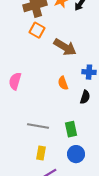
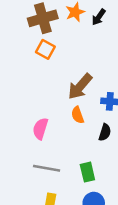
brown arrow: (65, 47) -> (80, 87), moved, turned 100
pink semicircle: (15, 81) -> (40, 129), moved

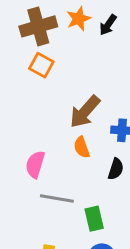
gray line: (47, 168) -> (57, 199), moved

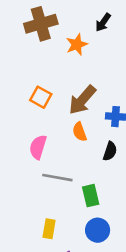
orange star: (79, 19) -> (77, 45), moved
orange square: (41, 65) -> (41, 97), moved

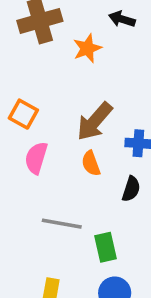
black arrow: (103, 22) -> (122, 19), turned 72
orange square: (41, 97) -> (23, 114), moved
pink semicircle: (38, 147) -> (36, 158), moved

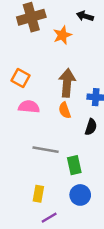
brown arrow: (95, 121) -> (67, 83), turned 144
pink semicircle: (36, 158) -> (29, 107), turned 78

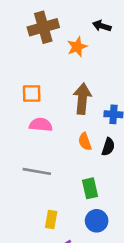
orange square: (21, 78) -> (32, 94), turned -30
orange semicircle: (65, 110) -> (85, 142), moved
gray line: (46, 150) -> (37, 171), moved

